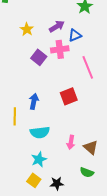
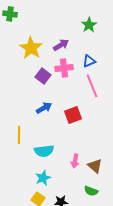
yellow star: (27, 29) -> (31, 48), size x1.6
blue triangle: (75, 35) -> (89, 61), moved
blue arrow: (34, 101) -> (44, 108), moved, turned 49

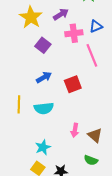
blue triangle: (89, 61) -> (96, 26), moved
pink cross: (64, 68) -> (74, 33), moved
cyan semicircle: (44, 151) -> (44, 108), moved

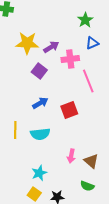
purple arrow: (61, 14) -> (51, 47), moved
yellow star: (31, 17) -> (27, 43), turned -30
blue triangle: (96, 26) -> (92, 43), moved

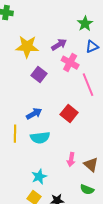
purple arrow: (51, 47) -> (59, 45), moved
pink cross: (70, 59) -> (70, 63), turned 36
blue arrow: (40, 103) -> (34, 114), moved
red square: (69, 110) -> (69, 114), turned -30

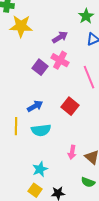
yellow star: (27, 47) -> (21, 26), moved
pink cross: (70, 63) -> (60, 60), moved

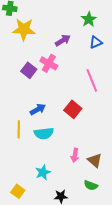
pink cross: (60, 60) -> (49, 63), moved
purple square: (40, 67) -> (29, 70), moved
yellow square: (35, 190) -> (18, 191), moved

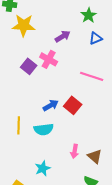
pink line: (92, 80) -> (92, 76), turned -50
blue arrow: (38, 109) -> (51, 105), moved

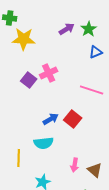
purple arrow: (63, 36) -> (67, 29), moved
pink cross: (49, 59) -> (49, 73), turned 36
yellow line: (19, 125) -> (19, 158), moved

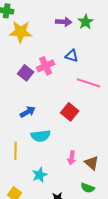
purple arrow: (67, 29) -> (64, 22), turned 35
blue triangle: (96, 52) -> (72, 56), moved, turned 40
blue arrow: (51, 119) -> (28, 112), moved

